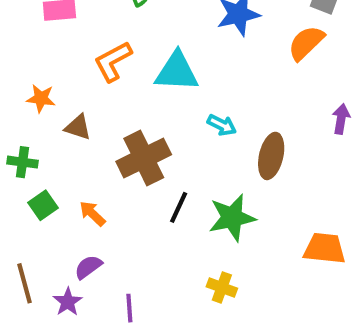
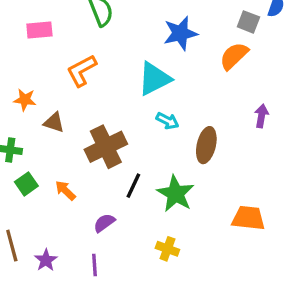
cyan triangle: (177, 72) -> (154, 79), moved, turned -30
green star: (232, 218) -> (176, 194), turned -30
purple semicircle: (88, 267) -> (104, 223), moved

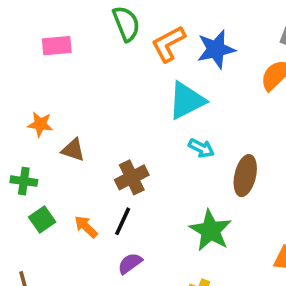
orange L-shape: (82, 71) -> (168, 44), moved
brown cross: (106, 147) -> (132, 177), size x0.7
black line: (133, 186) -> (123, 221), moved

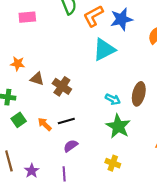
cyan arrow: (201, 148) -> (113, 99), moved
brown cross: (132, 177) -> (62, 86), moved, turned -30
black line: (123, 221) -> (66, 121), turned 49

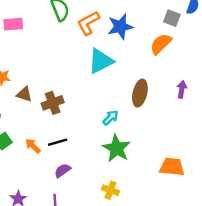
brown cross: (62, 86) -> (53, 103), turned 36
brown ellipse: (139, 94) -> (140, 93), moved
cyan arrow: (113, 99) -> (110, 118), turned -72

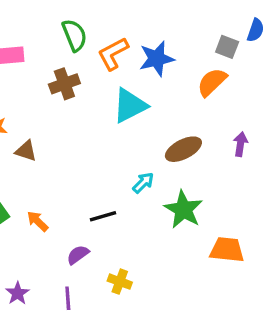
brown ellipse: (140, 93) -> (183, 149), turned 50
brown cross: (53, 103) -> (64, 84), moved
black line: (58, 142) -> (103, 216), moved
green star: (117, 148) -> (183, 210), moved
yellow cross: (110, 190) -> (120, 282), moved

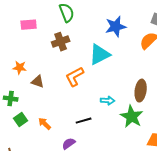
orange L-shape: (113, 54) -> (75, 77), moved
brown ellipse: (183, 149) -> (141, 91), moved, turned -55
cyan arrow: (143, 183) -> (108, 101), turned 48

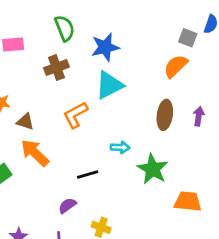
blue star: (116, 27) -> (105, 47), moved
brown ellipse: (141, 91) -> (165, 115), moved
orange arrow: (45, 124) -> (35, 153), moved, size x1.6

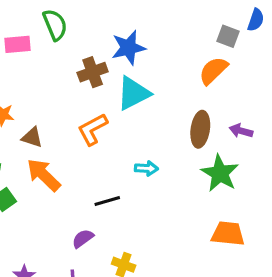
green semicircle: (65, 28) -> (55, 25), moved
brown cross: (56, 67) -> (93, 72), moved
purple arrow: (199, 116) -> (241, 131), turned -84
green star: (153, 169) -> (220, 173), moved

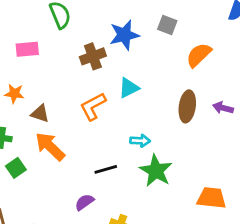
gray square: (228, 36) -> (167, 25), moved
pink rectangle: (18, 44) -> (27, 49), moved
cyan triangle: (133, 93) -> (129, 88), moved, size x0.7
green star: (220, 173) -> (156, 171), moved

